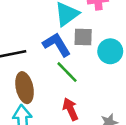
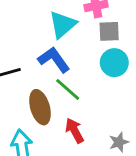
gray square: (83, 37) -> (109, 31), moved
brown ellipse: (25, 88) -> (40, 107), moved

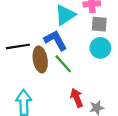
brown ellipse: (40, 107) -> (40, 59), moved
red arrow: (75, 131) -> (77, 98), moved

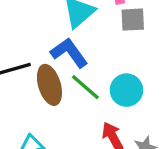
cyan circle: (100, 48) -> (126, 90), moved

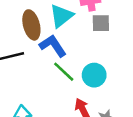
brown ellipse: (49, 85) -> (31, 25), moved

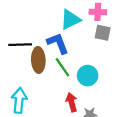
brown ellipse: (31, 25) -> (38, 60), moved

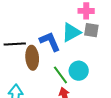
cyan triangle: (70, 20) -> (71, 32), moved
green line: (62, 67) -> (60, 75), moved

